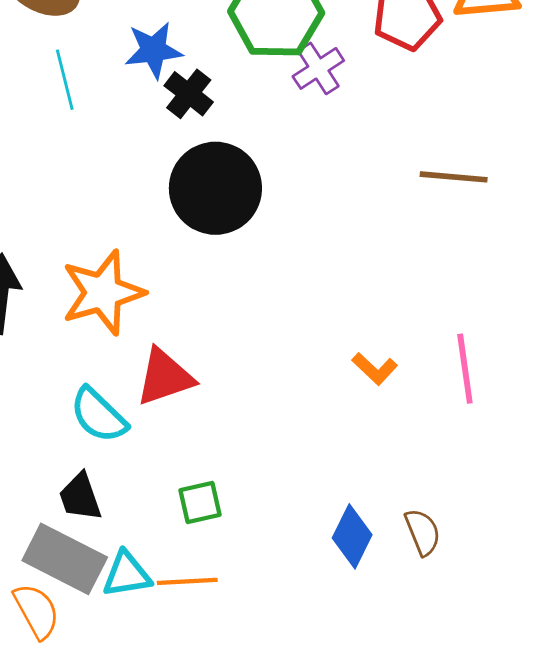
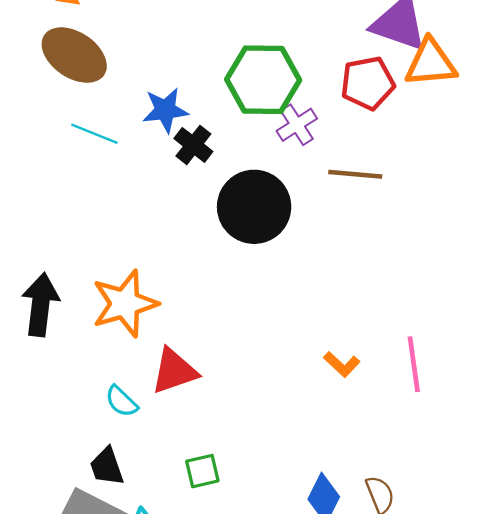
cyan line: (65, 80) -> (94, 134), turned -54
brown line: (454, 177) -> (355, 174), moved
black circle: (215, 188) -> (254, 207), moved
cyan semicircle: (99, 415) -> (121, 401), size x0.7

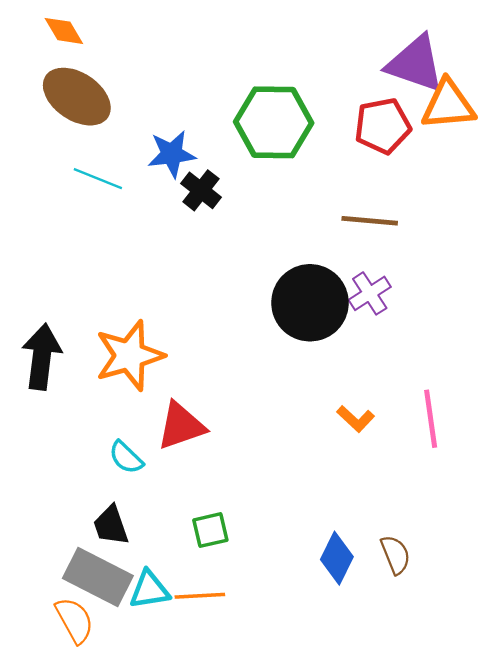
purple cross: (297, 125) -> (370, 293), moved
black circle: (254, 207) -> (310, 303), moved

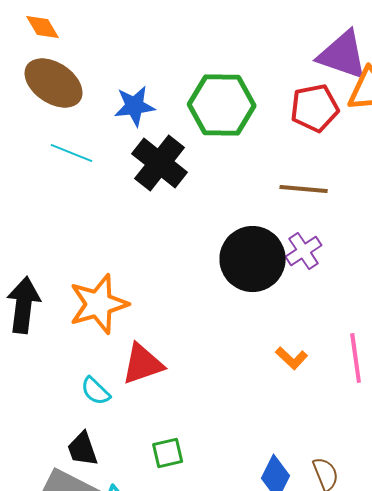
blue star: (172, 154) -> (135, 106), moved
black cross: (201, 190) -> (160, 163), size x1.6

